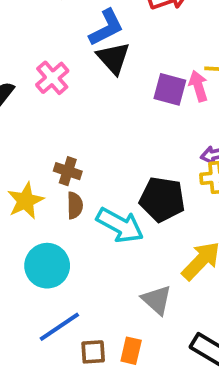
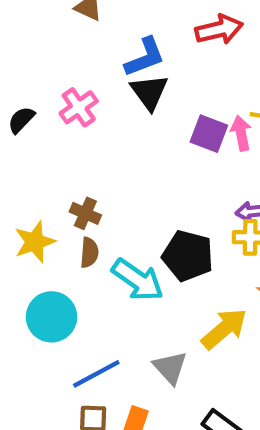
blue line: (59, 327) -> (96, 374), moved

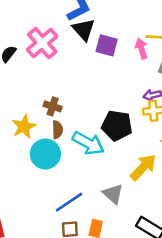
pink cross: (79, 107) -> (42, 43), size x1.4
purple square: (209, 134) -> (107, 45), moved
cyan circle: (52, 317) -> (45, 154), moved

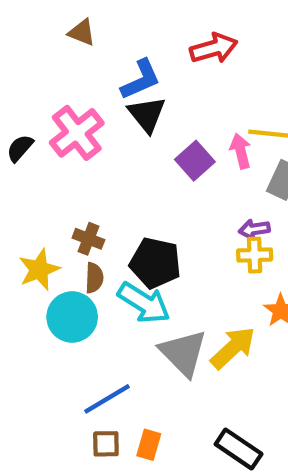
purple square: (107, 45) -> (195, 161), moved, turned 30
black pentagon: (117, 126) -> (155, 263), moved
gray triangle: (113, 194) -> (183, 353), moved, size x1.4

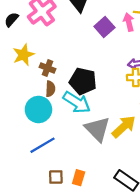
yellow star: (39, 270) -> (23, 55), moved
blue line: (107, 399) -> (42, 145), moved

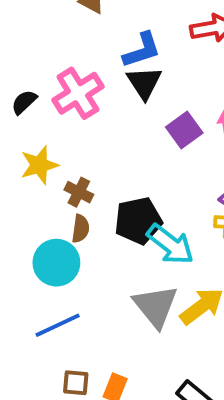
black pentagon: (83, 81) -> (138, 221), turned -30
cyan arrow: (77, 102) -> (170, 244), moved

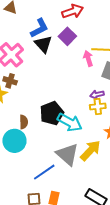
purple square: (184, 130) -> (67, 36), moved
brown cross: (79, 192) -> (10, 81), moved
blue line: (58, 325) -> (44, 172), moved

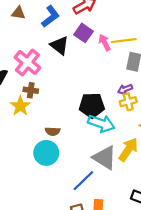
blue L-shape: (39, 28) -> (50, 16), moved
pink arrow: (88, 58) -> (105, 43), moved
black pentagon: (52, 113) -> (92, 105), moved, turned 30
brown semicircle: (24, 122) -> (53, 131), turned 104

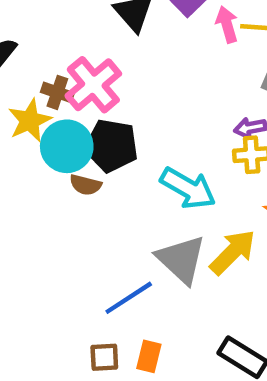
pink cross: (27, 63) -> (93, 85), moved
black pentagon: (92, 105) -> (111, 146), moved
cyan circle: (46, 153) -> (67, 146), moved

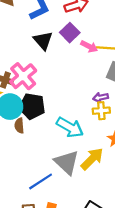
pink arrow: (227, 24) -> (89, 46), turned 133
brown semicircle: (86, 185) -> (19, 126), turned 72

